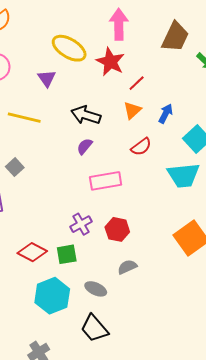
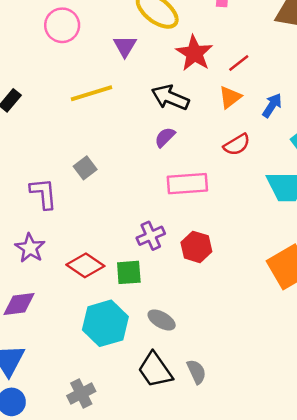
red star: (110, 62) -> (194, 53), moved
yellow line: (24, 118) -> (91, 93), turned -36
gray square: (15, 167) -> (85, 168), moved
gray semicircle: (127, 267) -> (196, 372), moved, turned 84

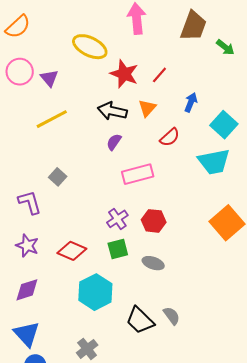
purple triangle: (125, 46) -> (49, 78), moved
orange triangle: (230, 97) -> (147, 108), moved
green square: (129, 272) -> (118, 249), moved
gray ellipse: (162, 320) -> (153, 263), moved

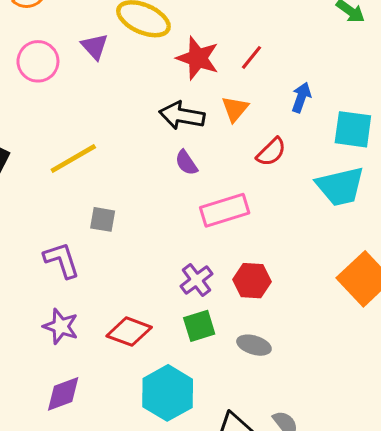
purple triangle: (49, 78) -> (95, 46), moved
yellow line: (52, 119) -> (73, 158), moved
cyan square: (224, 125) -> (353, 129), turned -32
purple semicircle: (114, 142) -> (186, 163), turned -66
gray square: (58, 177) -> (103, 219), turned -30

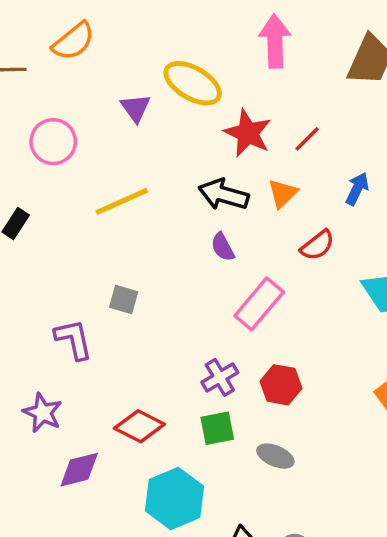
pink circle: (38, 61) -> (53, 142), moved
yellow line: (73, 158) -> (122, 201), moved
pink rectangle: (225, 210) -> (259, 304), turned -39
purple star: (61, 326) -> (43, 413), moved
purple diamond: (63, 394) -> (79, 470), moved

